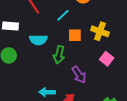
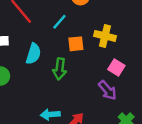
cyan semicircle: (38, 40) -> (33, 54), turned -66
purple arrow: (79, 75) -> (107, 90), moved

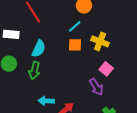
cyan line: (59, 22) -> (75, 26), moved
green arrow: (60, 69) -> (34, 70), moved

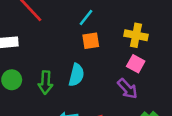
yellow cross: (100, 41) -> (136, 35), moved
cyan semicircle: (39, 49) -> (76, 75), moved

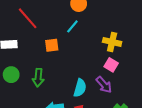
orange square: (91, 41) -> (52, 45), moved
cyan semicircle: (76, 75) -> (80, 88), moved

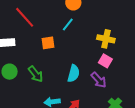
green arrow: (38, 78) -> (36, 74), turned -42
cyan semicircle: (80, 88) -> (74, 73), moved

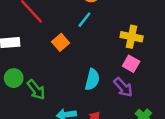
orange square: (48, 43) -> (61, 42), turned -32
green arrow: (36, 74) -> (36, 90), moved

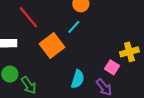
yellow cross: (132, 37) -> (129, 52), moved, turned -30
orange square: (61, 42) -> (52, 45), size x1.6

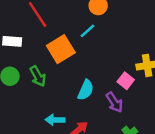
green arrow: (29, 85) -> (38, 76), moved

